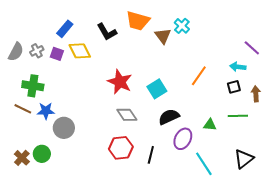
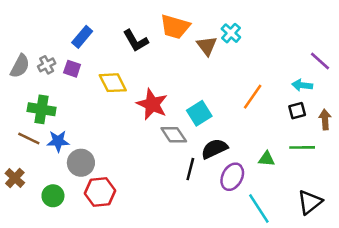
yellow diamond: (80, 51) -> (113, 83), moved
gray diamond: (127, 115) -> (174, 135), moved
red hexagon: (121, 148) -> (100, 192), moved
black line: (151, 155) -> (190, 169), moved
brown cross: (22, 158) -> (15, 178), moved

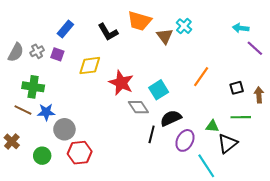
yellow diamond: (113, 83) -> (90, 66), turned -70
cyan arrow: (302, 85) -> (241, 28), moved
black triangle: (310, 202) -> (228, 143), moved

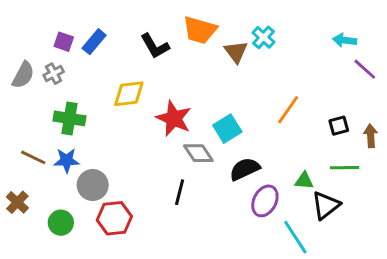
purple square: (57, 54) -> (64, 42), moved
green cross: (33, 87) -> (69, 118), moved
black line: (152, 134) -> (180, 192), moved

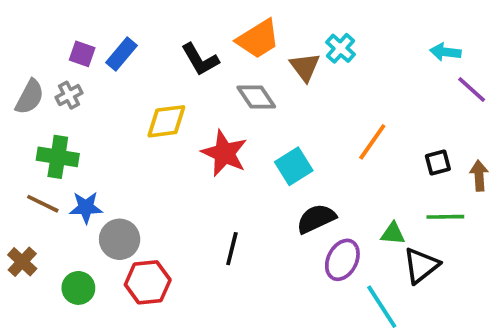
orange trapezoid: (200, 30) -> (258, 39), turned -48
green cross: (69, 118) -> (58, 157), moved
gray diamond: (198, 153) -> (256, 97), moved

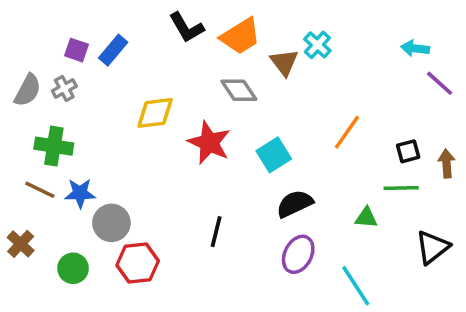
black L-shape: (200, 60) -> (186, 27), moved
green line: (445, 217) -> (401, 188), moved
purple ellipse: (342, 260) -> (298, 254), moved
black triangle: (421, 265) -> (433, 247), moved

